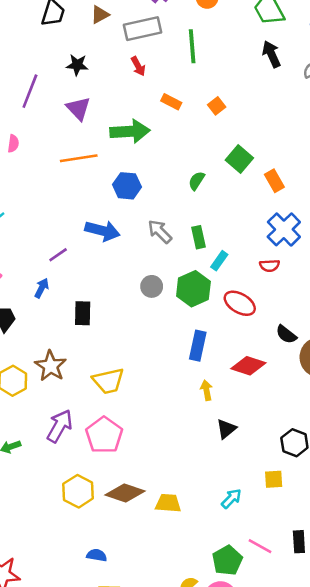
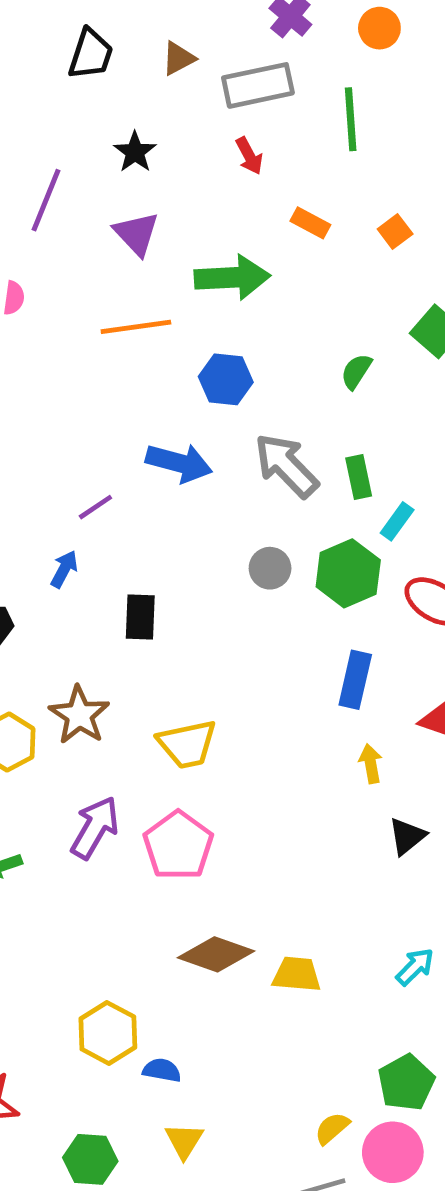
black star: (77, 65) -> (135, 152), turned 30
gray arrow: (160, 231) -> (286, 465), size x1.4
yellow hexagon: (78, 491) -> (108, 1033), moved

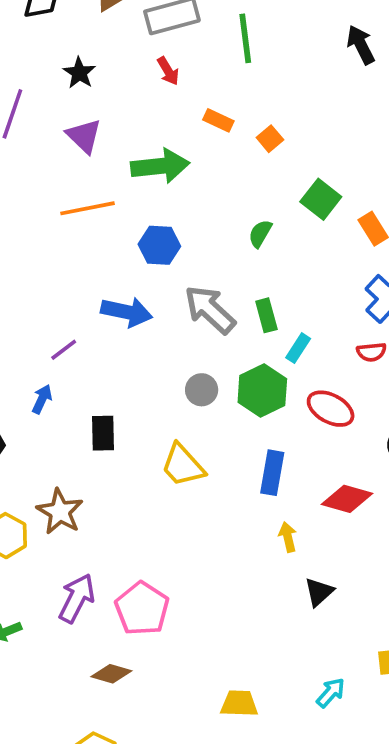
orange square: (395, 232) -> (270, 139), moved
yellow trapezoid: (187, 744) -> (183, 465), moved, turned 63
brown diamond: (216, 954) -> (111, 674), moved, size x0.7

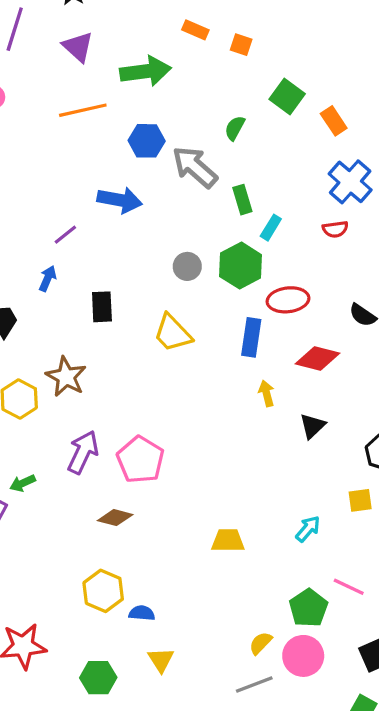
orange square: (270, 139) -> (241, 45), turned -30
gray arrow: (210, 309) -> (195, 167), moved
red ellipse: (331, 409) -> (288, 300), moved, turned -33
black triangle: (319, 592) -> (312, 426), moved

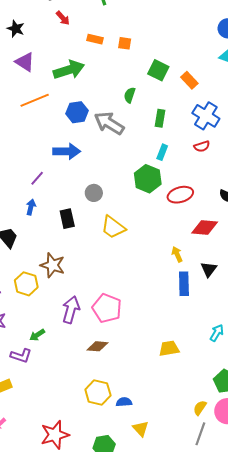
green rectangle: (242, 200) -> (160, 118), moved, turned 36
gray circle: (187, 266) -> (94, 193), moved
blue rectangle: (251, 337) -> (184, 284), moved
gray line: (254, 685) -> (200, 434), turned -40

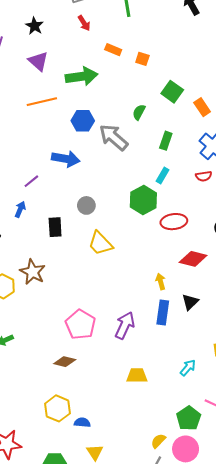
purple arrow: (71, 310) -> (125, 325), moved

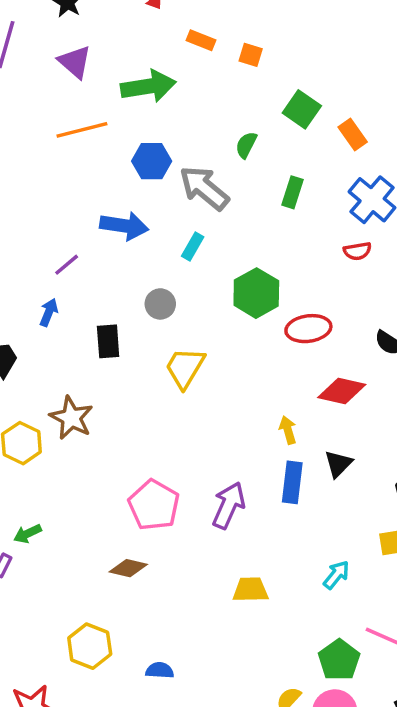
cyan rectangle: (163, 176) -> (193, 246), moved
yellow trapezoid: (100, 243) -> (185, 368), turned 76
yellow hexagon: (57, 408) -> (90, 646), moved

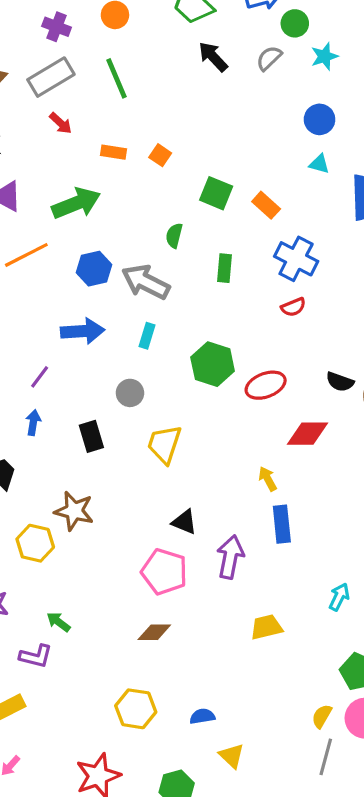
orange square: (251, 55) -> (160, 155), turned 30
black triangle: (338, 464) -> (184, 522), moved, turned -40
green arrow: (27, 534) -> (58, 622), turned 75

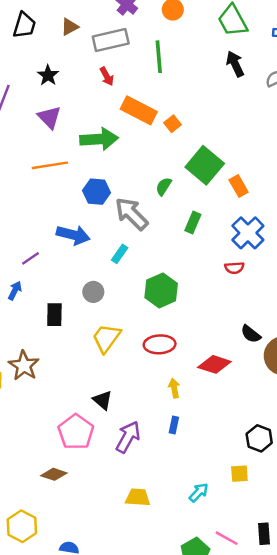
orange rectangle: (113, 152) -> (139, 110), size x1.8
green square: (216, 193) -> (205, 165), size x1.4
red ellipse: (266, 385) -> (160, 344), moved
blue rectangle: (282, 524) -> (174, 425), size x0.6

